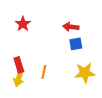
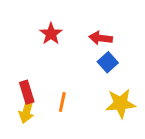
red star: (23, 24) -> (51, 34), moved
blue square: (76, 44) -> (108, 62), turned -32

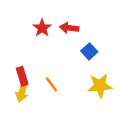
red arrow: (101, 38) -> (69, 28), moved
orange line: (62, 102) -> (52, 84), turned -49

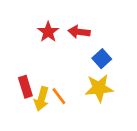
yellow star: (100, 86) -> (99, 88), moved
yellow arrow: (22, 92) -> (41, 99), moved

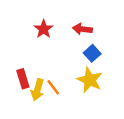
red arrow: (79, 32) -> (82, 29), moved
yellow star: (99, 88) -> (90, 80), turned 30

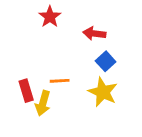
red star: (44, 29) -> (50, 17), moved
orange line: (53, 87) -> (60, 81), moved, turned -56

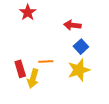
red star: (50, 17) -> (28, 12), moved
yellow star: (103, 92) -> (79, 70), turned 30

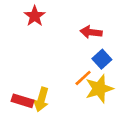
orange line: (46, 61) -> (83, 78), moved, turned -40
red rectangle: (20, 69) -> (23, 101), moved, turned -56

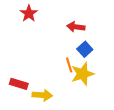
orange line: (83, 78) -> (69, 65), turned -64
yellow arrow: (41, 99) -> (42, 95), moved, turned -102

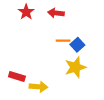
red arrow: (76, 27) -> (56, 13), moved
orange line: (69, 65) -> (63, 41), moved, turned -72

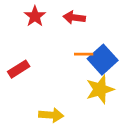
blue square: (77, 45) -> (103, 60), size x1.5
red rectangle: (17, 76) -> (19, 69), moved, turned -49

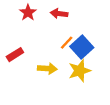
orange line: (84, 54) -> (67, 43), turned -48
yellow arrow: (51, 115) -> (47, 69), moved

